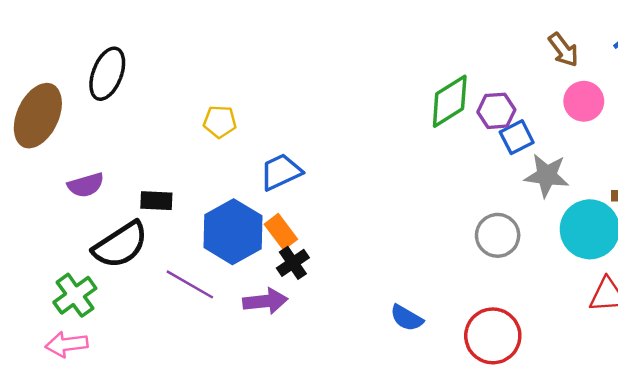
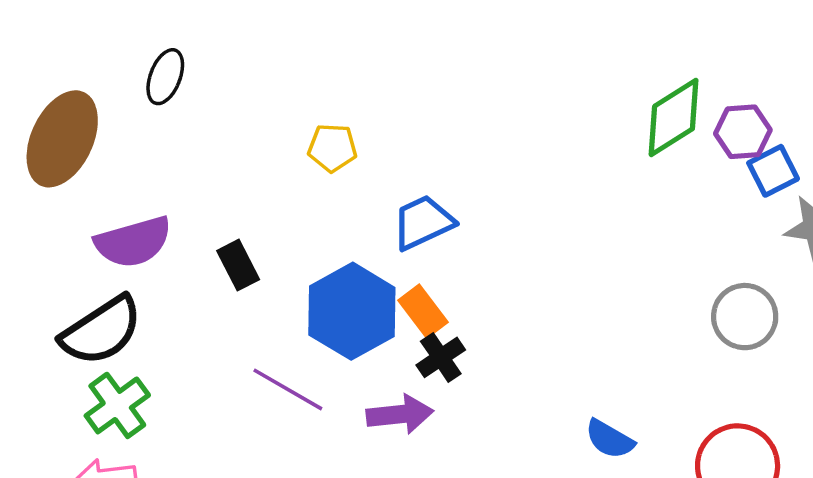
black ellipse: (107, 74) -> (165, 77), size x0.7
purple semicircle: (86, 185) -> (133, 242), size x1.4
black rectangle: (156, 201) -> (238, 265), turned 60
black semicircle: (120, 245) -> (101, 331), moved

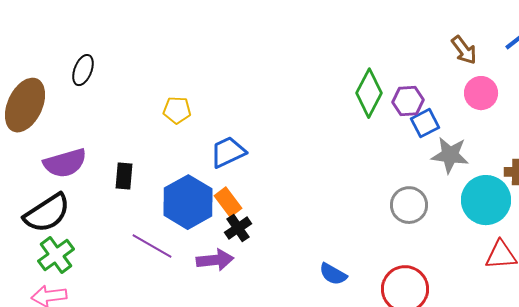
green diamond: (674, 118) -> (369, 93), turned -30
black rectangle: (238, 265) -> (124, 176), turned 32

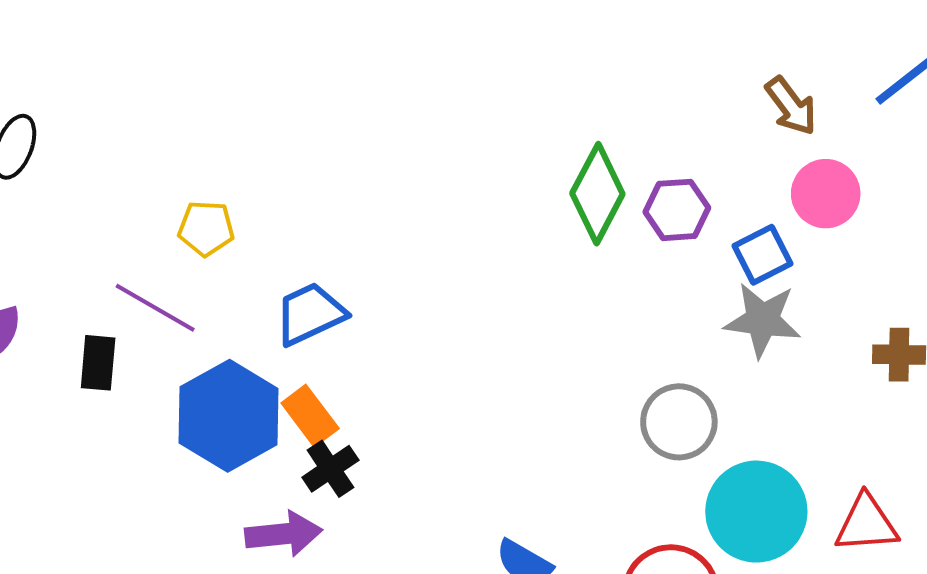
blue square: (425, 123) -> (762, 255), moved
cyan circle: (486, 200) -> (756, 512), moved
purple line: (152, 246) -> (155, 308), moved

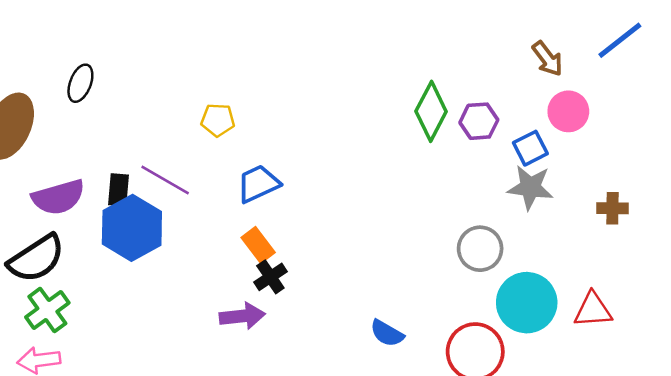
yellow pentagon: (206, 228) -> (218, 120), moved
black rectangle: (98, 363) -> (118, 190), moved
blue hexagon: (229, 416) -> (132, 228), moved

